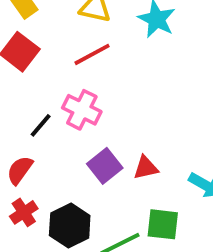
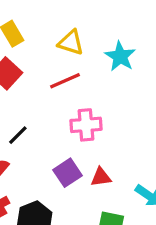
pink cross: (82, 110) -> (86, 125), moved, turned -36

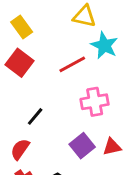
yellow triangle: (71, 43) -> (84, 16), moved
cyan star: (120, 56) -> (104, 45), moved

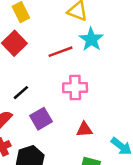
purple square: (82, 146) -> (41, 119), moved

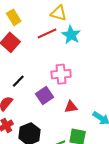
red line: (60, 52) -> (47, 33), moved
purple square: (41, 119) -> (45, 96), moved

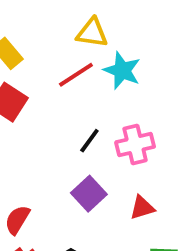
pink cross: (61, 74) -> (135, 144), moved
black line: (18, 81) -> (89, 141), moved

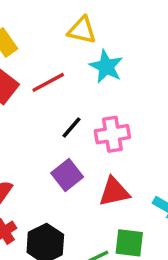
red line: (76, 75) -> (48, 82), moved
red triangle: (142, 208) -> (114, 192), size x1.4

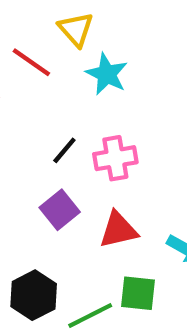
yellow triangle: (82, 30) -> (76, 29), turned 36
red line: (48, 82) -> (31, 62), moved, turned 64

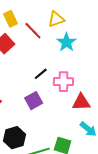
yellow triangle: (76, 29) -> (56, 19), turned 42
red triangle: (118, 230) -> (81, 102), moved

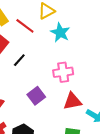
black line: (41, 74) -> (19, 60), moved
red triangle: (81, 102) -> (72, 101), moved

